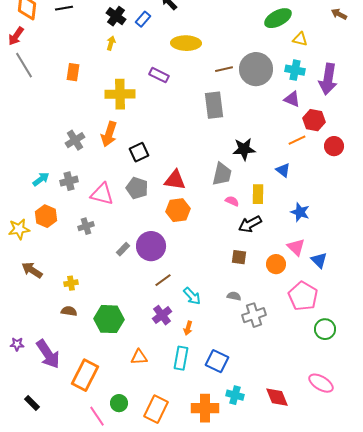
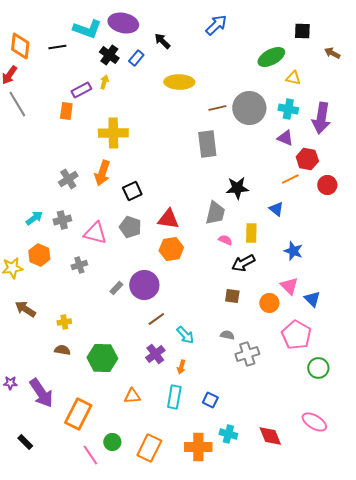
purple rectangle: (159, 75) -> (81, 90), moved, turned -54
blue square: (217, 361) -> (210, 400), size x0.7

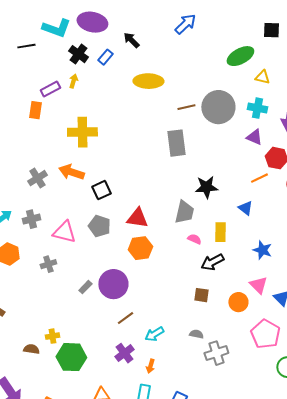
orange arrow: (102, 173) -> (71, 172), turned 90
yellow cross: (64, 322) -> (52, 336), moved
cyan arrow: (185, 335) -> (154, 334), turned 102

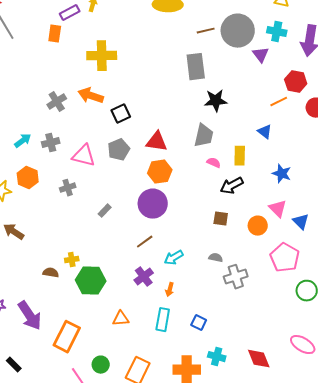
purple triangle: (254, 137) -> (261, 55), moved, turned 30
black star: (206, 187) -> (216, 101), moved
gray pentagon: (99, 226) -> (119, 150), turned 30
purple circle: (113, 284) -> (153, 204), moved

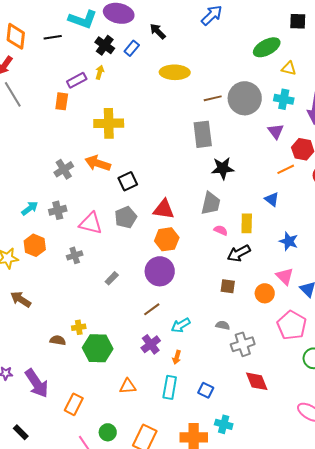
purple triangle: (261, 55) -> (276, 131), moved
orange rectangle: (67, 337) -> (74, 404), size x0.7
red diamond: (259, 359) -> (257, 381), moved

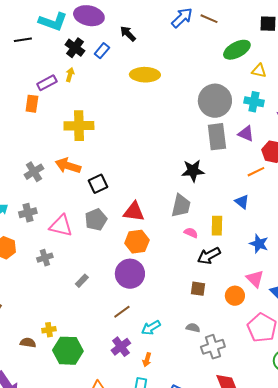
brown line: (213, 98) -> (209, 19), moved, turned 36
purple triangle: (276, 131) -> (246, 134), turned -30
gray rectangle: (203, 134) -> (217, 137), moved

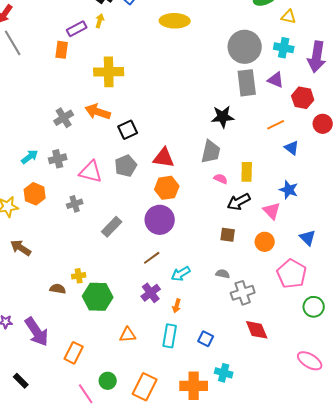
orange line: (256, 172) -> (276, 125), moved
blue triangle: (242, 202) -> (292, 148), moved
pink triangle: (255, 279) -> (272, 211), moved
gray rectangle: (82, 281) -> (112, 227), size x1.5

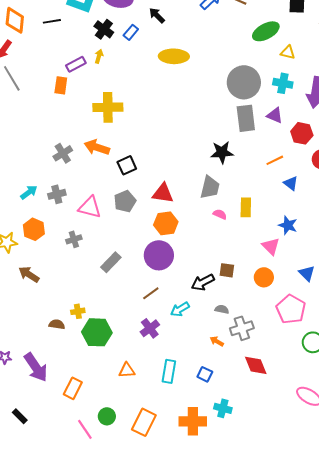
black arrow: (239, 202) -> (203, 282), moved
brown arrow: (21, 248) -> (29, 274), moved
orange arrow: (177, 306) -> (217, 341), moved, turned 104

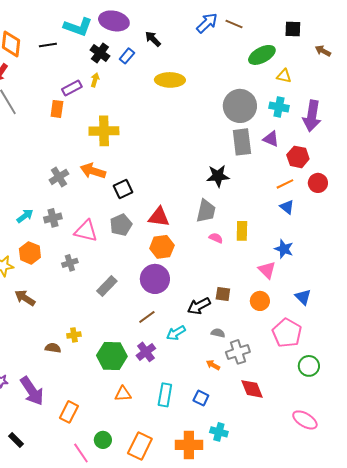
orange line: (275, 160) -> (285, 184), moved
green hexagon: (97, 332) -> (112, 356), moved

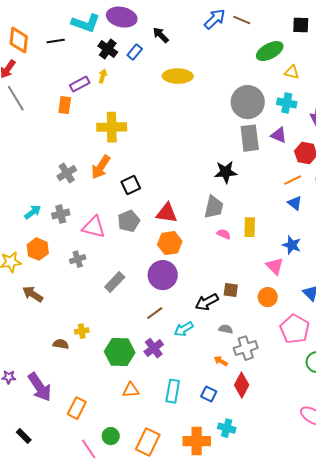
orange arrow: (93, 171) -> (101, 167), turned -75
red diamond: (252, 389) -> (242, 385), moved, turned 50

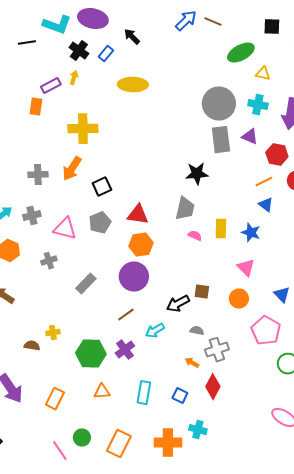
yellow ellipse: (178, 76) -> (133, 85), moved
gray cross: (67, 173) -> (38, 175), turned 30
blue star: (292, 245) -> (251, 233), moved
orange rectangle: (77, 408) -> (55, 399), moved

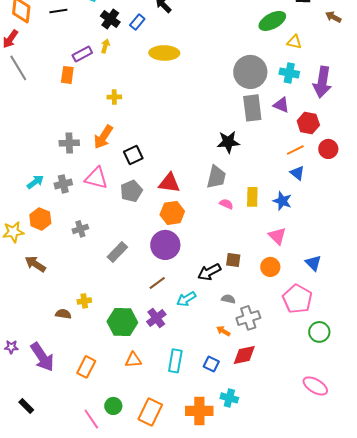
yellow cross: (83, 129) -> (114, 97), size x0.5
pink triangle: (65, 229) -> (96, 178), moved
red diamond: (213, 387) -> (244, 355), turned 50

